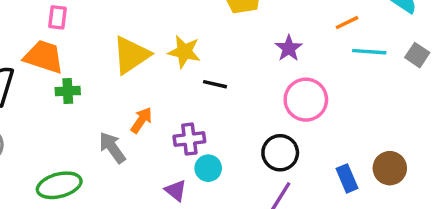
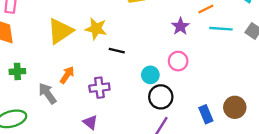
purple star: (289, 48) -> (180, 26), moved
green cross: (68, 91) -> (17, 71), moved
pink circle: (306, 100) -> (178, 61), size x0.7
cyan circle: (208, 168) -> (150, 75), moved

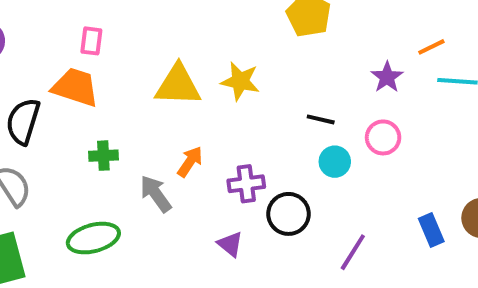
yellow triangle: (60, 31) -> (178, 85), turned 36
black line: (117, 51) -> (321, 119), moved
black circle: (161, 97) -> (288, 214), moved

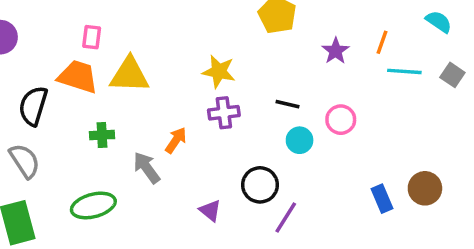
orange line: (431, 47) -> (382, 42), turned -45
purple star: (387, 77) -> (336, 51), moved
yellow triangle: (178, 85) -> (129, 75), moved
purple cross: (246, 184) -> (224, 113), moved
purple line: (353, 252) -> (286, 218), moved

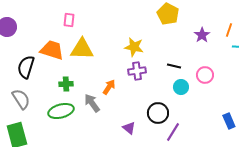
pink rectangle: (92, 37) -> (69, 20), moved
green ellipse: (93, 205) -> (61, 111), moved

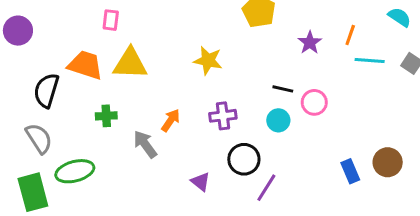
black line: (174, 66) -> (283, 89), moved
purple cross: (137, 71) -> (223, 116), moved
green ellipse: (61, 111) -> (75, 171), moved

